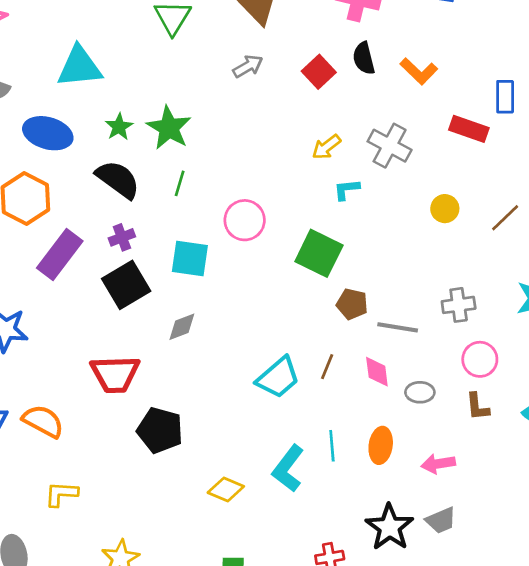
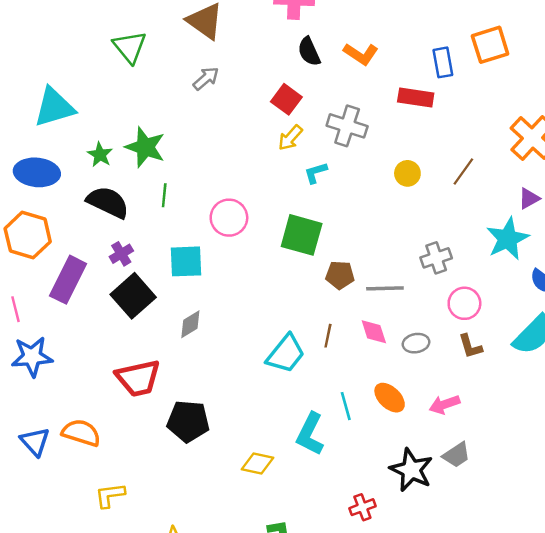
red square: (319, 72) -> (286, 99), moved
orange ellipse: (381, 445) -> (390, 398), turned -44

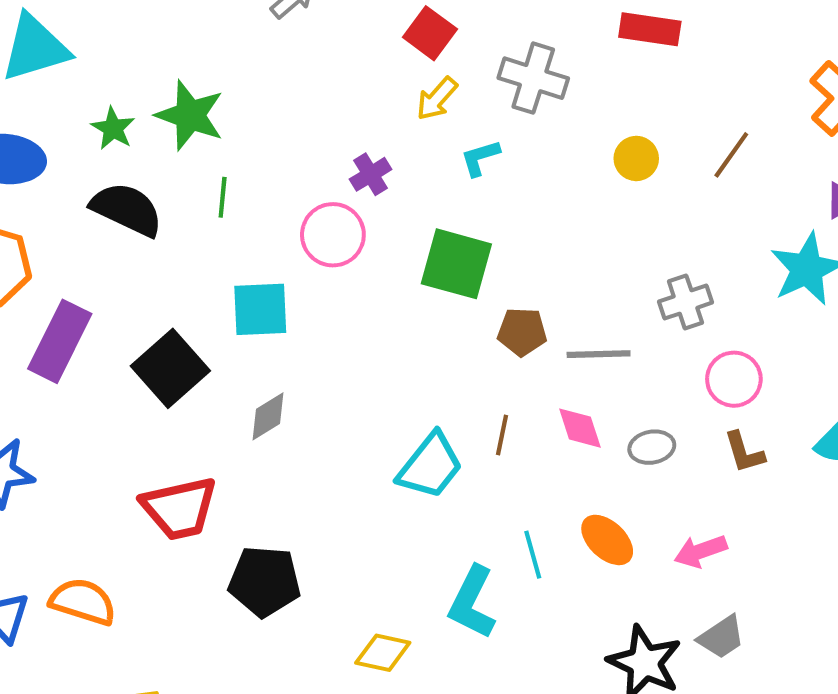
purple cross: (121, 254) -> (371, 174), moved

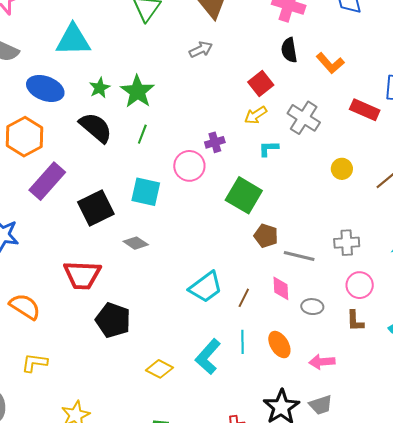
gray diamond: (268, 416) -> (136, 243), turned 50
brown line: (502, 435) -> (244, 298), moved

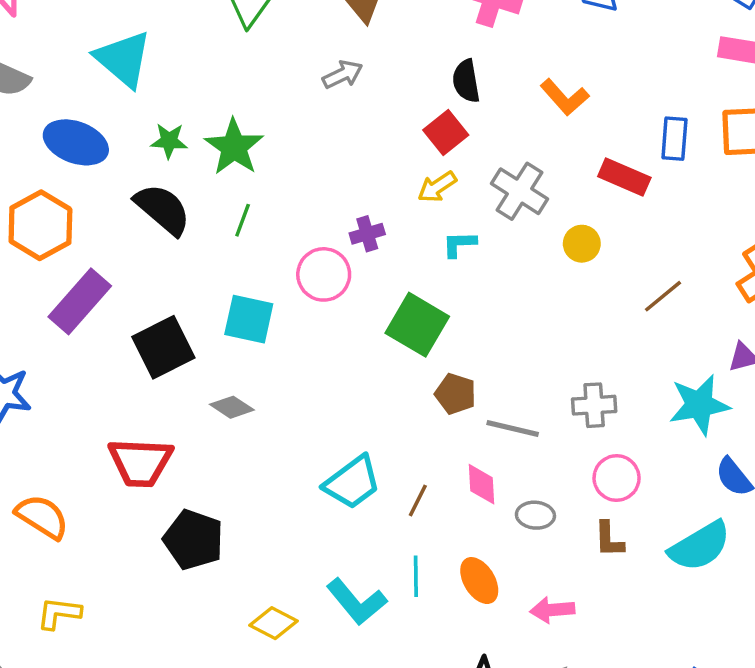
cyan triangle: (73, 40) -> (123, 59), turned 42
black semicircle: (289, 50) -> (466, 81), moved
green star: (100, 88) -> (169, 141), turned 30
yellow circle: (342, 169) -> (582, 244), moved
cyan L-shape: (208, 357) -> (357, 602), turned -81

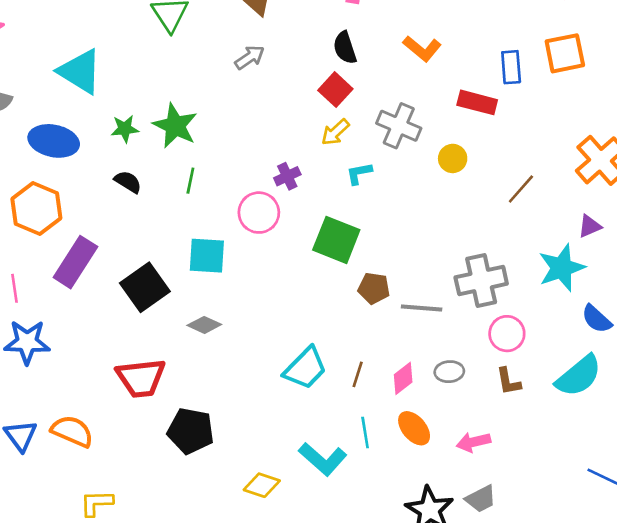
black semicircle: (163, 209) -> (128, 182), size x0.6
gray cross: (594, 405) -> (481, 281), size x1.5
pink diamond: (481, 484) -> (403, 378), moved, turned 64

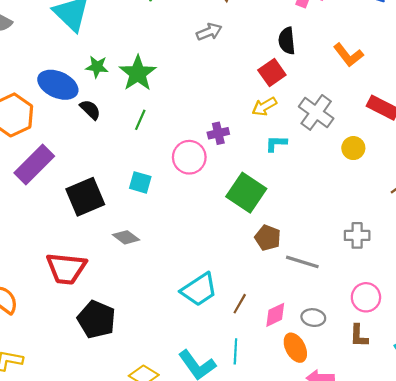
blue ellipse: (54, 141) -> (58, 85), moved
cyan square: (207, 256) -> (140, 182), size x0.7
gray cross: (481, 281) -> (357, 235), moved, size x0.6
orange ellipse: (414, 428) -> (295, 348), moved

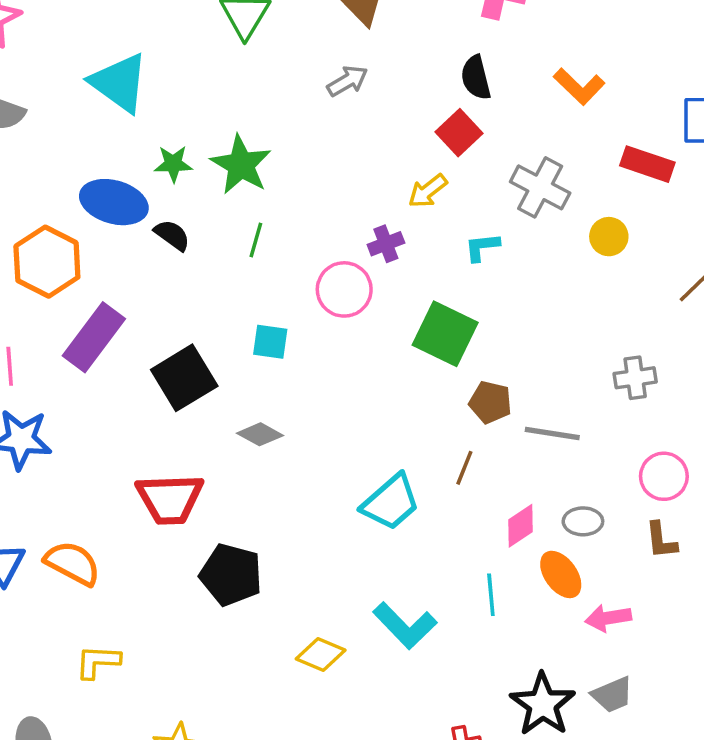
yellow arrow: (264, 106) -> (428, 191), moved
brown line: (240, 304) -> (464, 468), moved
cyan line: (235, 351) -> (491, 595), moved

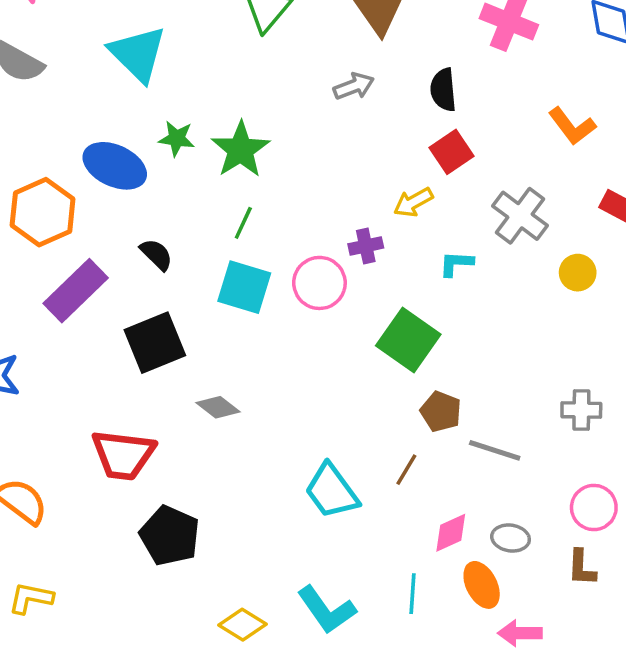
black semicircle: (476, 78) -> (443, 90), moved
black semicircle: (172, 235) -> (156, 254), moved
cyan square: (270, 342) -> (244, 287), moved, size x1.5
cyan trapezoid: (391, 502) -> (332, 491), turned 86

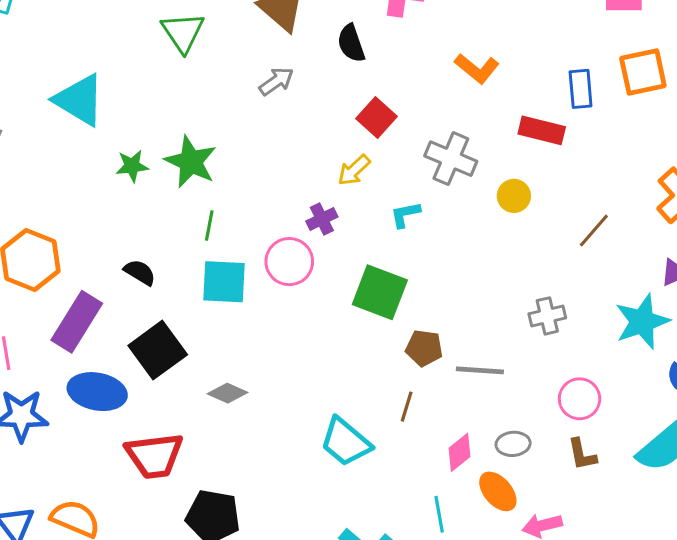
black semicircle: (443, 90) -> (351, 43), moved
blue ellipse: (115, 166) -> (97, 392), moved

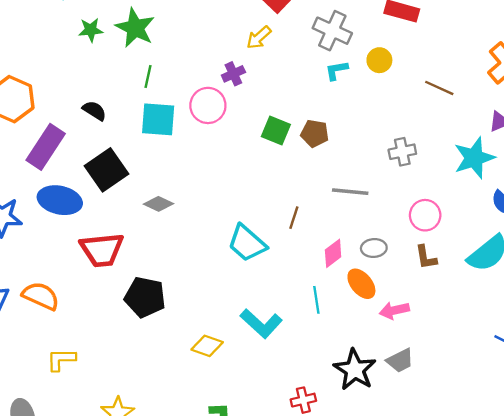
cyan L-shape: (405, 215) -> (336, 70), moved
brown line: (594, 230) -> (439, 88), turned 72
green square: (380, 292) -> (276, 131), size x0.7
brown pentagon: (424, 348) -> (315, 133), moved

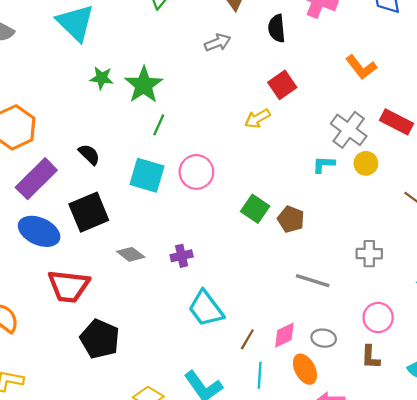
gray cross: (332, 31) -> (349, 130), moved
purple cross: (233, 74) -> (182, 256), moved
green line: (148, 77) -> (159, 125), moved
brown line: (294, 218) -> (247, 339), moved

